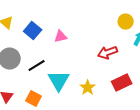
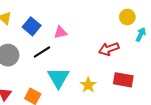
black line: (37, 66) -> (42, 52), moved
red rectangle: (122, 83) -> (123, 80), turned 36

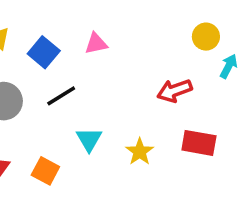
pink triangle: (60, 32) -> (96, 44), moved
cyan triangle: (58, 78) -> (89, 139), size x0.7

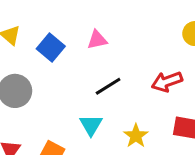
black line: (61, 96) -> (108, 86), moved

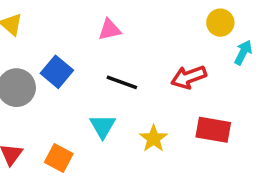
blue square: (51, 48) -> (57, 72), moved
black line: (108, 86) -> (122, 82), turned 52

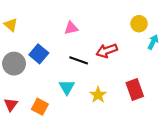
red arrow: (189, 77) -> (107, 51), moved
red rectangle: (213, 130) -> (135, 89), turned 60

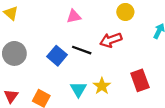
yellow circle: (139, 24) -> (125, 12), moved
blue square: (39, 54) -> (57, 56), moved
cyan triangle: (67, 87) -> (78, 89), moved

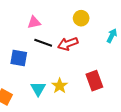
black line: (82, 50) -> (43, 43), moved
blue square: (57, 56) -> (19, 58), turned -30

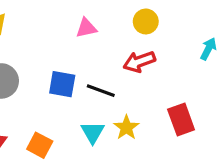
yellow circle: (81, 18) -> (146, 21), moved
black line: (43, 43) -> (101, 91), moved

